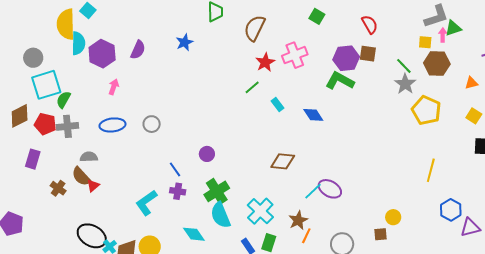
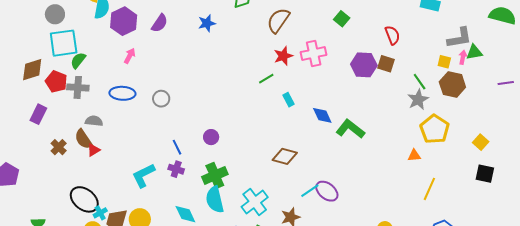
green L-shape: (340, 81) -> (350, 129), moved
orange triangle: (471, 83) -> (414, 155), moved

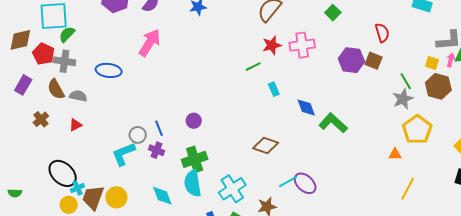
pink arrow: (130, 56) -> (150, 43), moved, size x1.8
gray circle: (161, 99) -> (138, 135), moved
brown semicircle: (83, 139) -> (56, 89), moved

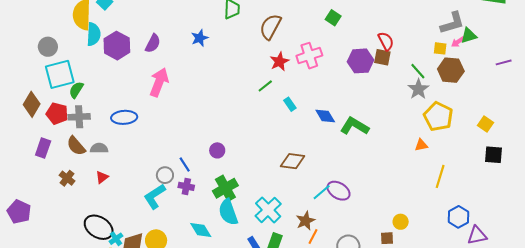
red semicircle: (382, 33) -> (386, 41), moved
brown diamond: (20, 40) -> (32, 104), turned -35
pink arrow: (451, 60) -> (458, 42), turned -128

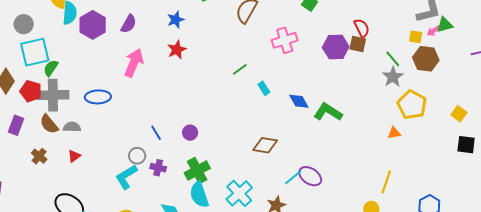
red star: (279, 61) -> (177, 50), moved
gray cross: (79, 117) -> (53, 95), size x1.4
blue line: (185, 164) -> (156, 133), moved
yellow line: (440, 176) -> (386, 182), moved

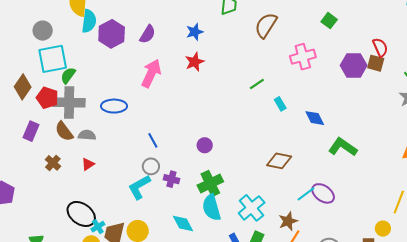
green L-shape: (328, 112) -> (343, 147), moved
blue line: (156, 133) -> (153, 140), moved

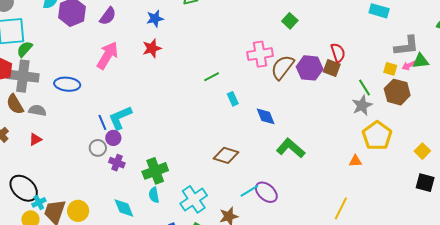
brown semicircle: (266, 25) -> (282, 67), moved
purple circle: (205, 145) -> (113, 138), moved
cyan L-shape: (139, 187) -> (120, 118), moved
cyan semicircle: (212, 208) -> (154, 195), size x0.6

